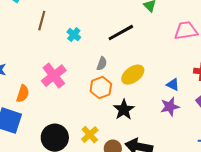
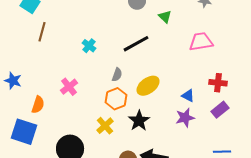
brown line: (42, 21) -> (42, 32), moved
pink cross: (54, 76) -> (69, 87), size x0.7
yellow cross: (90, 135) -> (105, 126), moved

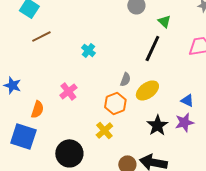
brown line: (42, 32) -> (41, 36), turned 48
black line: (136, 44) -> (152, 48), moved, turned -36
gray semicircle: (117, 75) -> (125, 79), moved
black star: (139, 121) -> (157, 125), moved

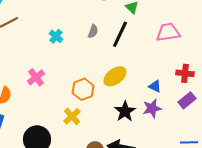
gray semicircle: (125, 79) -> (93, 31), moved

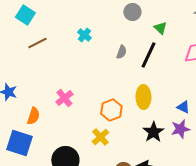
cyan cross: (56, 36) -> (84, 35), moved
yellow ellipse: (115, 76) -> (143, 97), turned -55

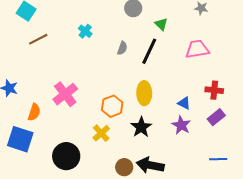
pink cross: (64, 98) -> (65, 94), size x1.4
purple star: (180, 129) -> (181, 125), turned -30
black star: (153, 132) -> (141, 127), moved

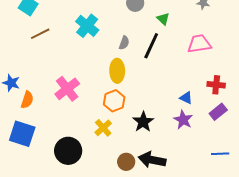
cyan cross: (85, 31) -> (87, 26), size x1.6
yellow ellipse: (144, 93) -> (117, 71), moved
orange semicircle: (34, 112) -> (27, 100), moved

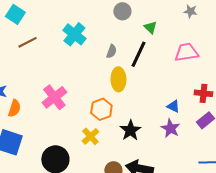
yellow ellipse: (117, 71) -> (118, 79), moved

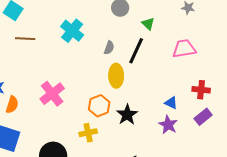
brown line: (27, 42) -> (25, 39), turned 30
black star: (130, 130) -> (127, 115), moved
yellow cross: (90, 136) -> (88, 133), turned 30

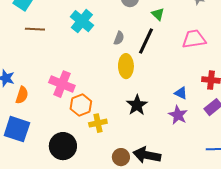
pink cross: (52, 94) -> (62, 84), turned -30
orange hexagon: (99, 106) -> (81, 105), moved

